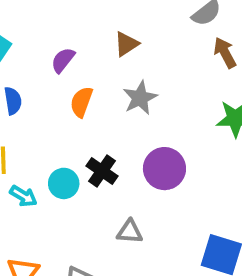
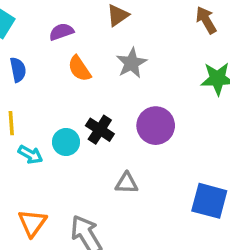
purple semicircle: (63, 60) -> (61, 32), turned 35
orange semicircle: (81, 102) -> (79, 69), turned -52

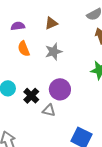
black cross: (100, 130) -> (31, 96), moved
gray triangle: (127, 183) -> (49, 110), moved

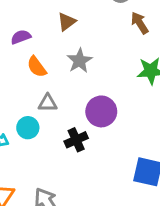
black cross: (31, 96) -> (76, 140), moved, turned 35
gray triangle: (49, 110) -> (48, 103), moved

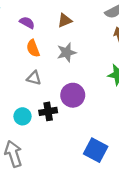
purple semicircle: (21, 37) -> (27, 23), turned 35
cyan circle: (28, 128) -> (22, 116), moved

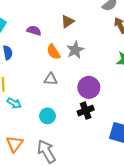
orange semicircle: (33, 48) -> (53, 52), moved
black cross: (48, 111) -> (86, 111), moved

